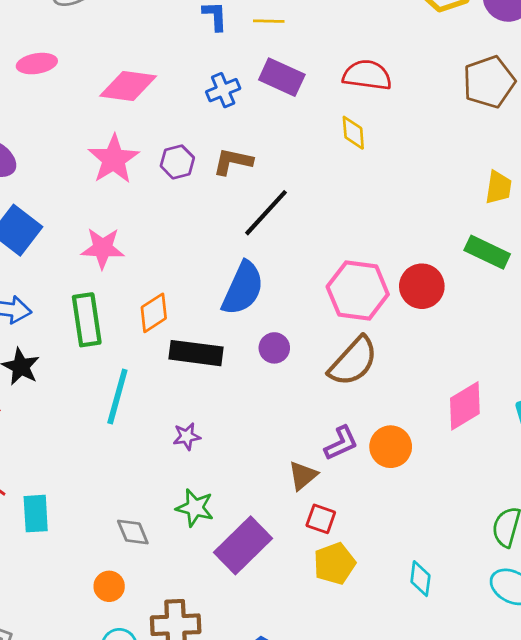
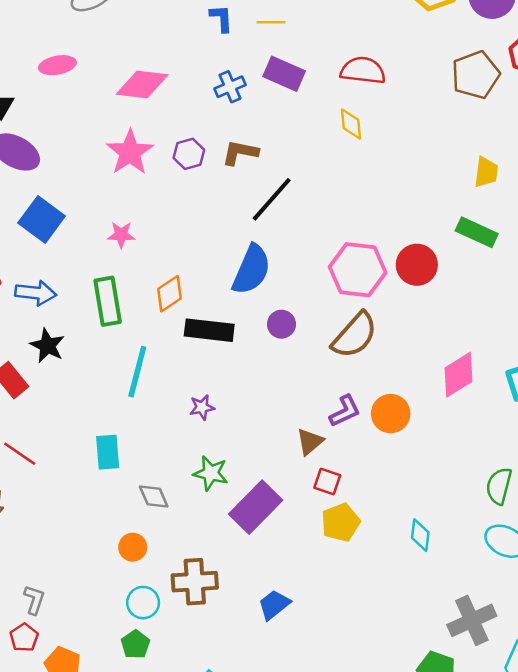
pink star: (103, 248) -> (121, 235), size x0.7
cyan rectangle: (36, 514) -> (108, 452), moved

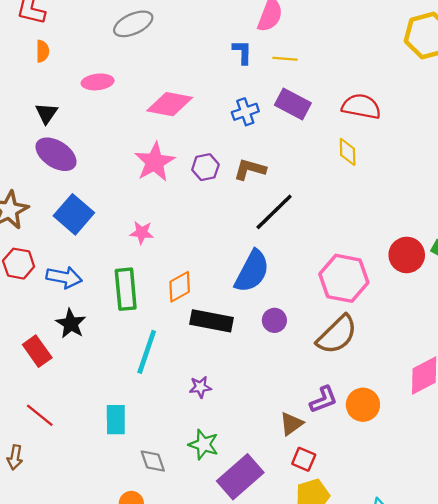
red circle: (417, 265) -> (407, 255), moved

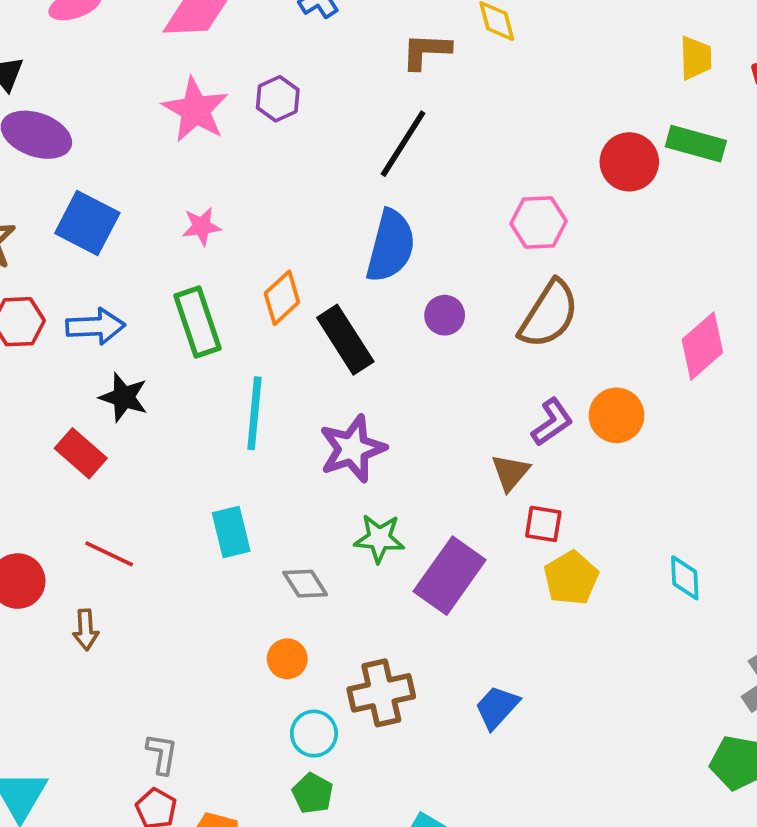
brown L-shape: (250, 169) -> (426, 51), moved
pink hexagon: (344, 278) -> (539, 222), size x0.7
black rectangle: (212, 321) -> (345, 340), turned 60
purple star: (200, 387) -> (352, 449), size x1.8

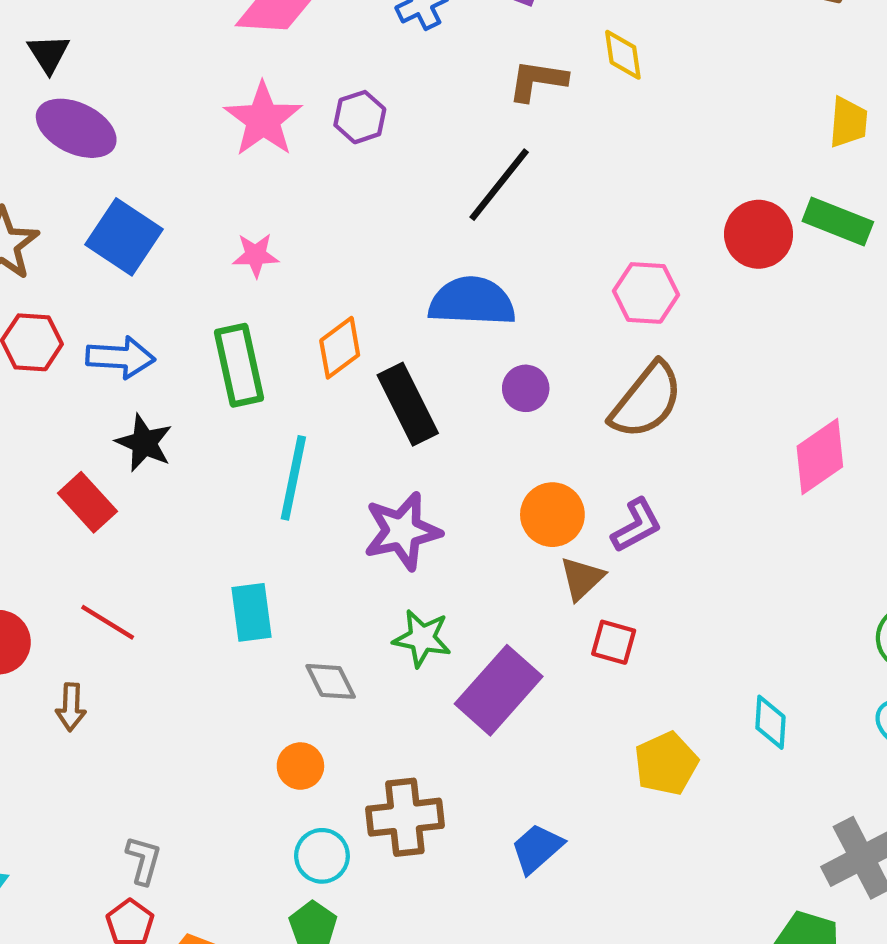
blue semicircle: (391, 246) -> (472, 301), turned -108
orange circle: (616, 415) -> (552, 515), moved
yellow pentagon: (571, 578) -> (666, 764), moved

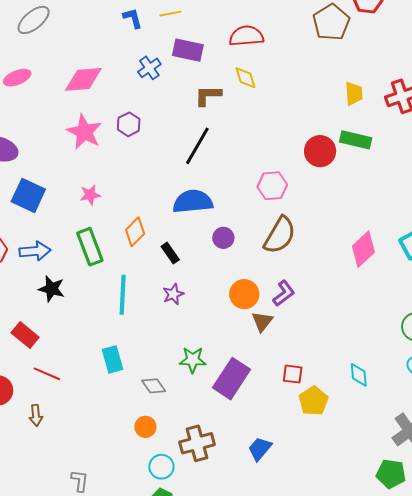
black rectangle: (408, 404) -> (170, 253), size x0.6
red rectangle: (87, 502) -> (25, 335), moved
purple star: (402, 531) -> (173, 294), moved, size x0.6
red square: (614, 642) -> (293, 374), moved

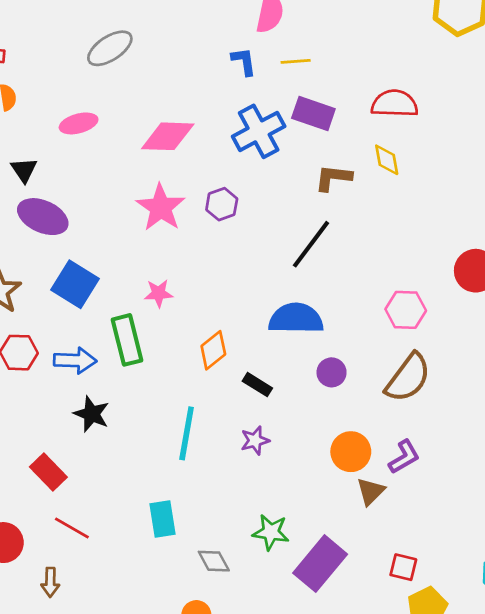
blue cross: (149, 68) -> (259, 131), size x1.6
green rectangle: (90, 247) -> (127, 340), moved
black rectangle: (170, 253) -> (257, 385), turned -30

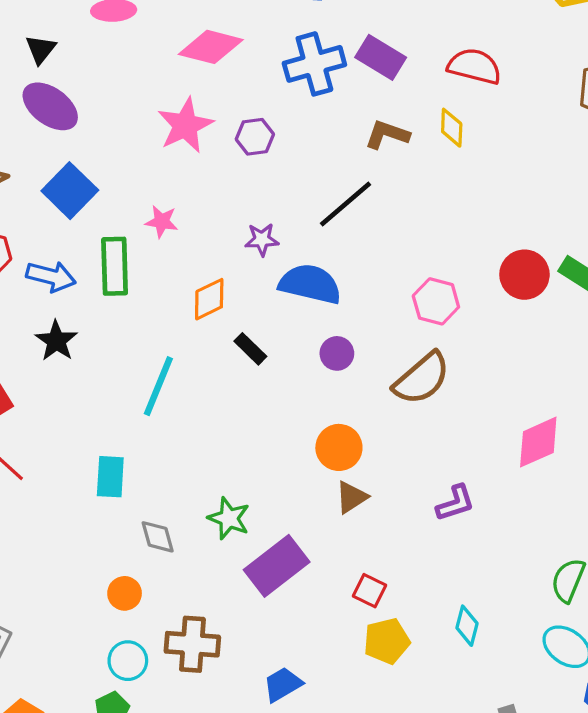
purple star: (255, 441) -> (262, 240), moved
purple L-shape: (404, 457) -> (455, 503), moved

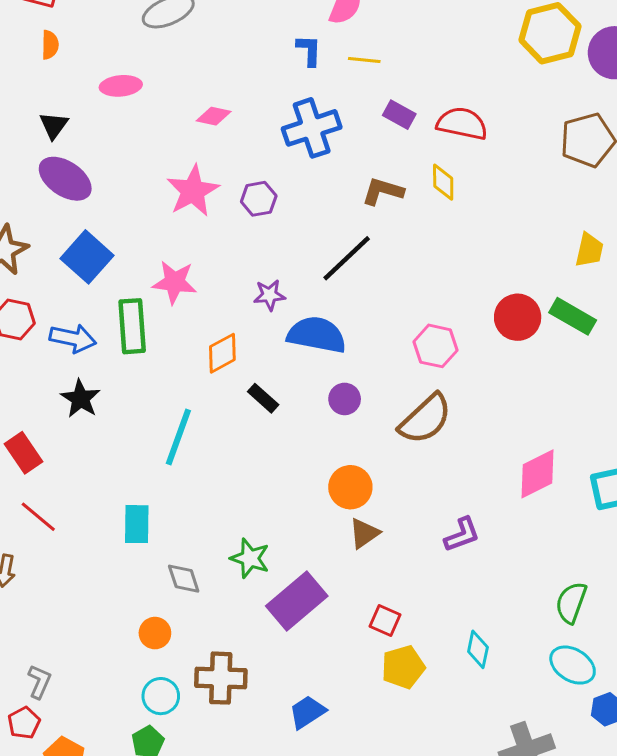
pink diamond: (211, 47) -> (214, 116), size x0.6
purple rectangle: (381, 57) -> (399, 115), moved, size x0.7
pink star: (162, 222) -> (175, 282), size x1.4

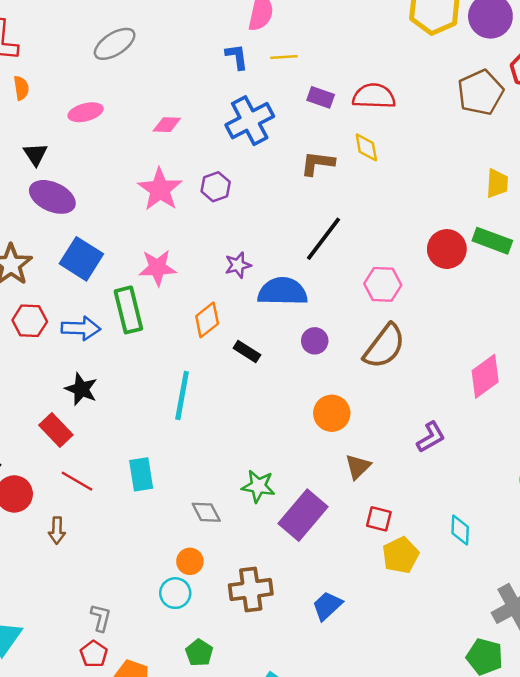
black line: (347, 258) -> (324, 239), moved
black star: (80, 399) -> (81, 389), moved
cyan rectangle: (137, 524) -> (141, 474), moved
brown triangle: (364, 533) -> (358, 467), moved
cyan circle: (161, 696) -> (175, 593), moved

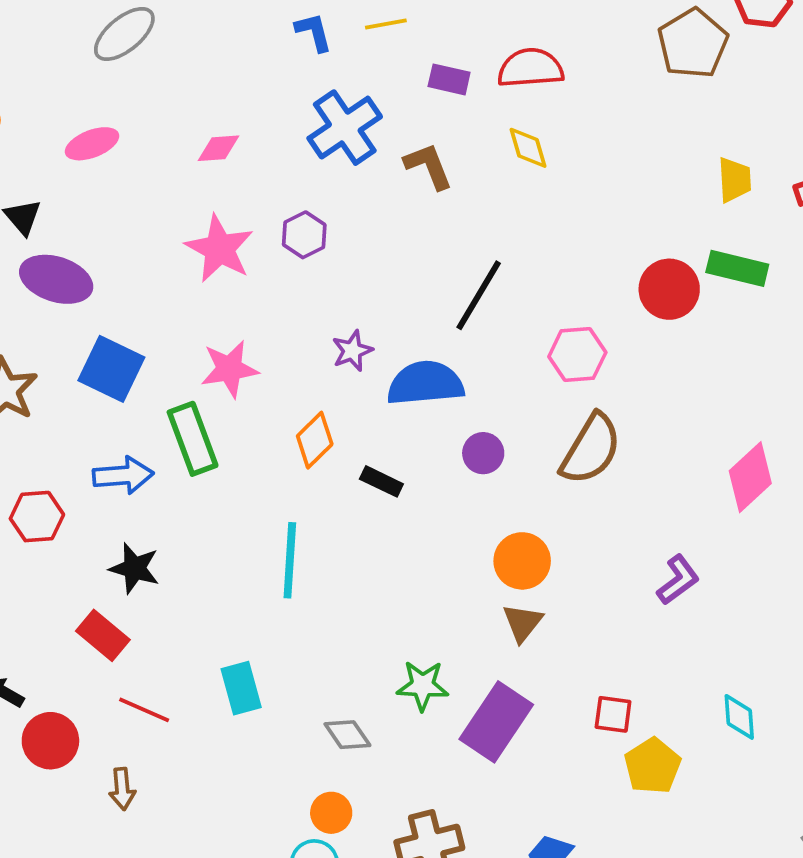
brown L-shape: (318, 163) -> (428, 166), moved, turned 68
red hexagon: (30, 321) -> (37, 517), moved
brown triangle: (358, 467) -> (523, 623), moved

